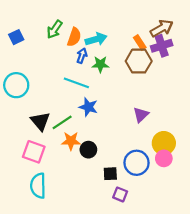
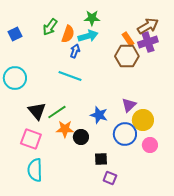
green star: (100, 64) -> (92, 18), moved
blue star: (88, 107) -> (99, 115), moved
yellow circle: (164, 143) -> (143, 120), moved
blue circle: (137, 163) -> (125, 134), moved

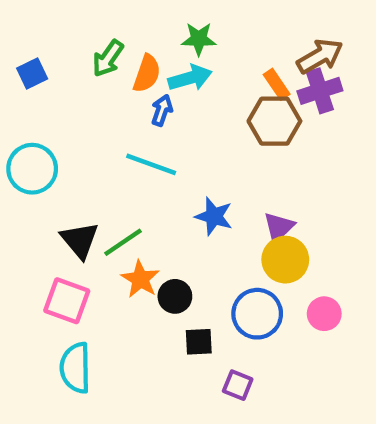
blue star: (99, 115) -> (214, 216), moved
yellow circle: (143, 120) -> (285, 260), moved
orange star: (65, 129) -> (140, 279), turned 30
blue circle: (125, 134) -> (257, 314), moved
black square: (101, 159) -> (199, 342), moved

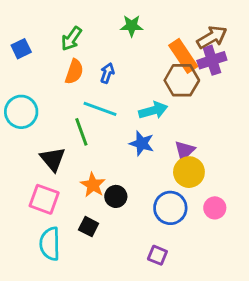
orange semicircle: (147, 74) -> (74, 72), moved
cyan arrow: (190, 78) -> (153, 110), moved
orange rectangle: (277, 84) -> (183, 56), size x1.6
green line: (123, 242) -> (81, 132), moved, turned -76
black square: (199, 342) -> (89, 227), moved, turned 30

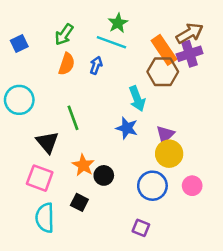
green star: (132, 26) -> (118, 23), turned -30
cyan line: (100, 109) -> (111, 42), moved
cyan arrow: (153, 110) -> (137, 99), turned 85

